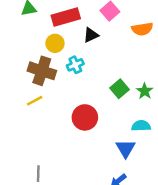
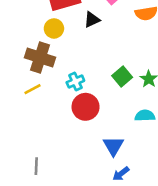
cyan cross: (75, 65) -> (75, 82), moved
blue triangle: (126, 148) -> (113, 146), moved

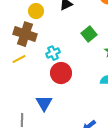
green square: (122, 76) -> (89, 34), moved
blue triangle: (113, 146) -> (44, 103), moved

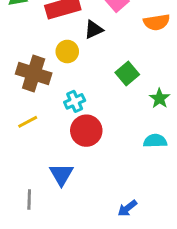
yellow circle: (36, 11) -> (67, 52), moved
yellow line: (19, 59) -> (28, 122), moved

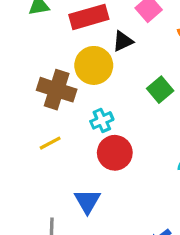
yellow circle: (67, 52) -> (94, 65), size x1.5

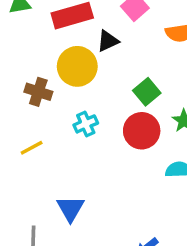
brown cross: (57, 90) -> (38, 92), size x0.7
red circle: (115, 153) -> (142, 131), moved

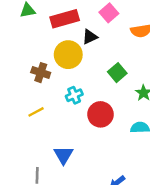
red circle: (142, 131) -> (100, 114), moved

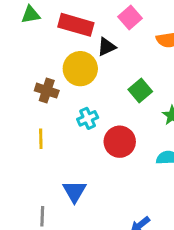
red rectangle: (65, 19) -> (76, 25), turned 32
yellow line: (36, 112) -> (41, 139), turned -63

